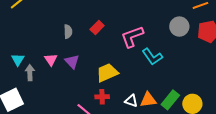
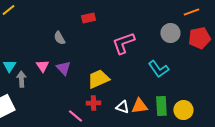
red rectangle: (97, 28) -> (88, 18), moved, turned 32
gray semicircle: (68, 32) -> (59, 38), turned 152
cyan L-shape: (152, 57) -> (158, 69), moved
green rectangle: (170, 100) -> (161, 106), turned -42

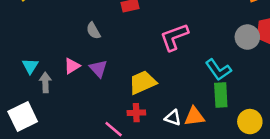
gray circle: (170, 33) -> (247, 37), moved
pink triangle: (42, 66) -> (72, 66), turned 32
green rectangle: (161, 106) -> (221, 95), moved

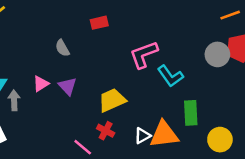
cyan L-shape: (218, 70) -> (170, 76), moved
red cross: (136, 113) -> (106, 131), turned 30
orange triangle: (194, 117) -> (164, 135), size x1.4
white triangle: (173, 118) -> (142, 136), turned -48

